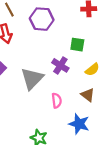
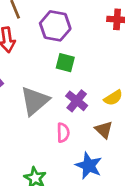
green square: (77, 45) -> (65, 63), moved
purple cross: (60, 65) -> (77, 101), moved

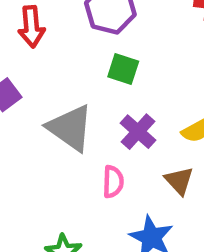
gray triangle: (35, 101) -> (70, 128), turned -48

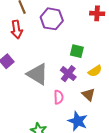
green square: (123, 69) -> (77, 51), moved

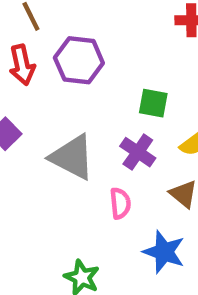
purple hexagon: (52, 19) -> (79, 60), moved

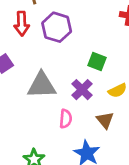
gray triangle: (72, 157) -> (42, 85), turned -40

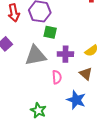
green square: (97, 62) -> (50, 32), moved
purple cross: (82, 90) -> (65, 54), turned -35

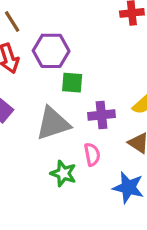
green star: (38, 110) -> (63, 173), moved

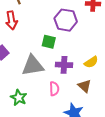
purple hexagon: (51, 51) -> (66, 20), moved
green star: (63, 173) -> (19, 98), moved

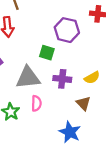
pink semicircle: (54, 89) -> (36, 103), moved

